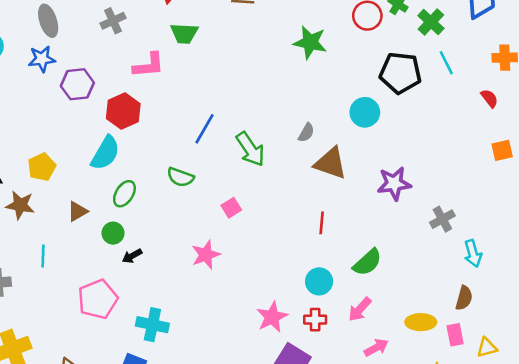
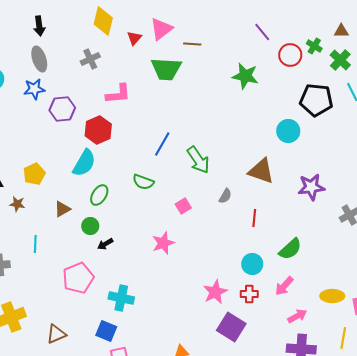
green trapezoid: (184, 33) -> (166, 69), moved, size x1.4
gray semicircle: (306, 133) -> (225, 196), moved
brown star: (20, 205) -> (17, 204), size x0.7

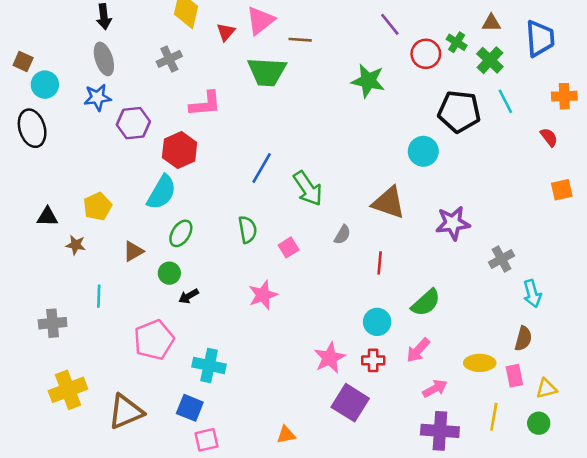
green semicircle: (143, 182) -> (248, 230), moved, turned -120
brown triangle: (56, 334) -> (126, 412), size x1.4

